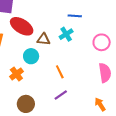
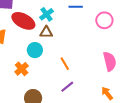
cyan cross: (66, 34) -> (47, 14), moved
pink circle: (102, 42) -> (104, 20), moved

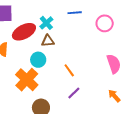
red ellipse: (23, 21) -> (24, 32), turned -50
orange cross: (22, 69) -> (27, 80), size x1.6

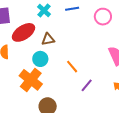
cyan cross: (46, 23) -> (44, 11), moved
purple line: (74, 93) -> (87, 85), moved

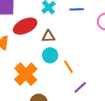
cyan circle: (40, 59) -> (50, 55), moved

